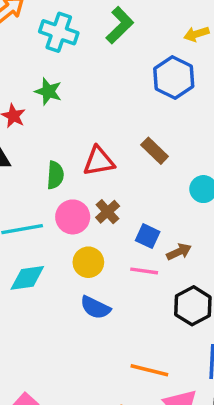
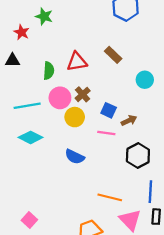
yellow circle: (88, 262) -> (75, 117), moved
cyan diamond: (27, 278) -> (31, 137), turned 35

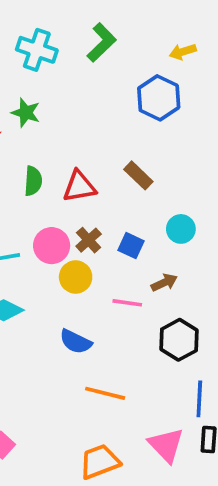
green semicircle: (49, 71) -> (33, 181), moved
cyan circle: (145, 80) -> (181, 229), moved
blue square: (109, 110) -> (131, 246), moved
orange line: (110, 197) -> (105, 393), moved

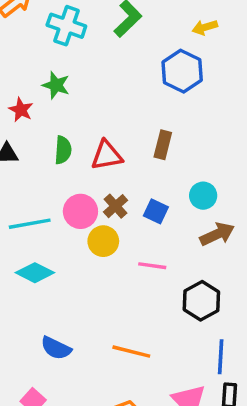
brown rectangle: (138, 175) -> (163, 145), turned 60
brown arrow: (164, 283) -> (217, 234), moved, size x1.4
blue semicircle: (76, 342) -> (56, 348), moved

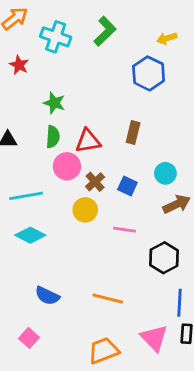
green star: (56, 85) -> (54, 103), moved
red star: (21, 110) -> (19, 65), moved
pink circle: (80, 211) -> (67, 166), moved

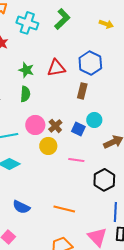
yellow arrow: (167, 38) -> (106, 24), turned -144
blue hexagon: (149, 73) -> (90, 63), moved
red triangle: (88, 141) -> (56, 68), moved
pink circle: (67, 166) -> (35, 125), moved
cyan circle: (165, 173) -> (94, 120), moved

